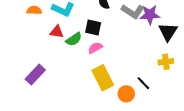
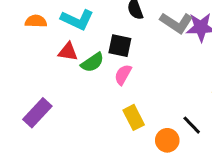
pink semicircle: (95, 48) -> (123, 75), turned -32
yellow rectangle: (103, 78) -> (134, 117), size x0.7

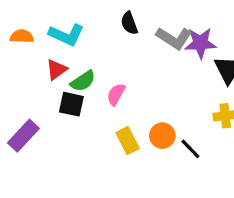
black square: (120, 46) -> (71, 104), moved
red triangle: (68, 52) -> (56, 69), turned -45
orange circle: (167, 140) -> (162, 136), moved

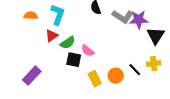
cyan L-shape: (66, 35) -> (58, 15), turned -95
pink semicircle: (116, 94) -> (88, 51), turned -80
black square: (71, 104) -> (74, 60), moved
black line: (190, 149) -> (135, 70), moved

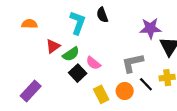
cyan L-shape: (58, 15) -> (78, 23), moved
gray L-shape: (123, 17) -> (132, 63), moved, turned 135
black square: (74, 60) -> (78, 73), turned 35

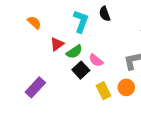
orange semicircle: (30, 24) -> (34, 22), turned 40

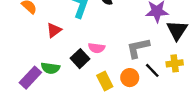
green semicircle: (74, 52) -> (50, 68), moved, turned 42
pink semicircle: (96, 60) -> (97, 48), turned -32

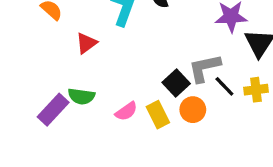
pink semicircle: (97, 48) -> (126, 111), moved, turned -42
black square: (80, 59) -> (176, 83), moved
black line: (152, 70) -> (224, 86), moved

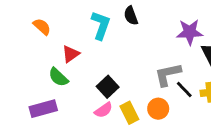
black square: (176, 83) -> (108, 87), moved
green semicircle: (81, 96) -> (58, 77), moved, turned 35
purple rectangle: (53, 110) -> (43, 109), turned 32

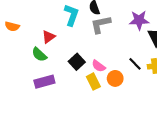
orange semicircle: (42, 27) -> (12, 26), moved, turned 152
gray L-shape: (168, 74) -> (101, 24), moved
purple rectangle: (43, 109) -> (44, 82), moved
pink semicircle: (103, 110) -> (99, 66), moved, turned 72

